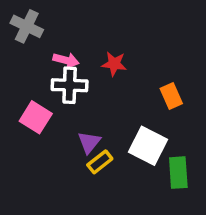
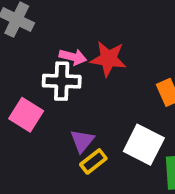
pink arrow: (66, 60) -> (73, 57), moved
red star: (114, 64) -> (108, 59), size x1.4

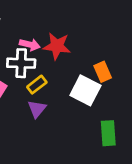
white square: (144, 145) -> (85, 90), moved
yellow rectangle: (93, 161) -> (37, 85), moved

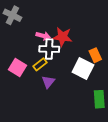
white cross: (21, 63) -> (49, 49), moved
yellow rectangle: (37, 85) -> (40, 64), moved

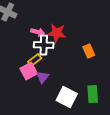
pink square: (18, 67) -> (29, 71), moved, turned 30
white square: (83, 68) -> (67, 97), moved

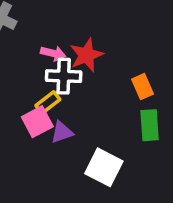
red star: (57, 33) -> (86, 55), turned -30
purple triangle: (43, 77) -> (62, 132), turned 32
green rectangle: (93, 94) -> (150, 125), moved

